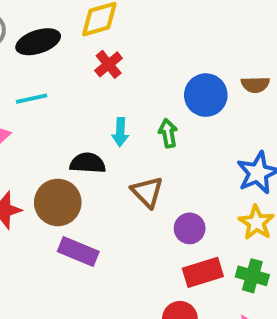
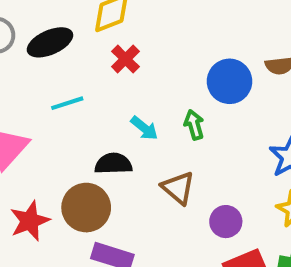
cyan line: (32, 99) -> (67, 103), moved
cyan arrow: (120, 132) -> (144, 128), turned -48

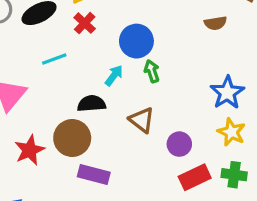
red cross: (125, 59) -> (85, 23), moved
blue circle: (230, 81) -> (136, 41), moved
cyan arrow: (144, 128) -> (114, 75), turned -90

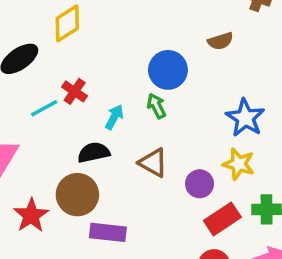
red cross: (85, 23) -> (75, 91), moved
blue circle: (136, 41) -> (168, 70), moved
yellow star: (231, 132) -> (239, 164), moved

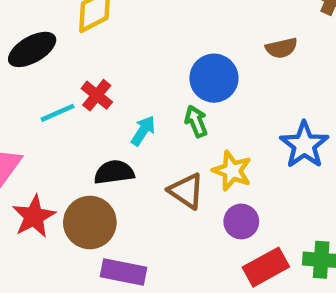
yellow star: (239, 164) -> (232, 171), moved
red star: (31, 215) -> (34, 216), moved

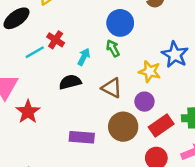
yellow star: (232, 171) -> (150, 71), moved
brown circle: (90, 222) -> (123, 127), moved

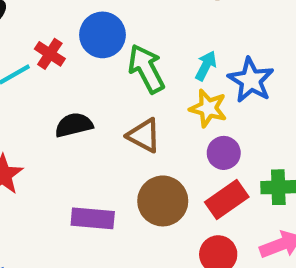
blue circle: (120, 23) -> (102, 35), moved
green arrow: (113, 48) -> (146, 69), size x1.6
cyan arrow: (84, 57) -> (206, 66), moved
purple circle: (144, 102) -> (224, 153), moved

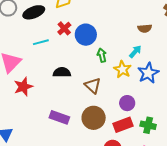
red cross: (50, 54) -> (64, 28), moved
cyan arrow: (206, 66) -> (135, 52), moved
green arrow: (146, 69) -> (102, 55), size x0.6
yellow star: (208, 108) -> (122, 69), moved

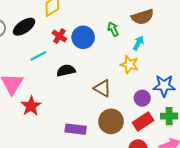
brown semicircle: (145, 28) -> (143, 17), size x1.5
green arrow: (102, 55) -> (113, 29), moved
black semicircle: (62, 72) -> (66, 70), moved
blue star: (148, 73) -> (164, 86), moved, turned -30

